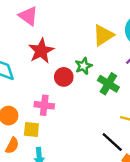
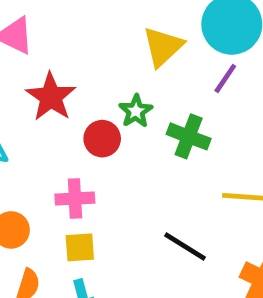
yellow square: (31, 129) -> (80, 247), moved
black line: (112, 142) -> (185, 247), moved

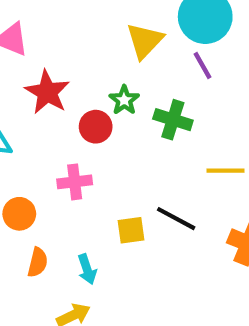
purple line: (225, 78) -> (203, 66), turned -60
yellow square: (80, 247) -> (131, 230), moved

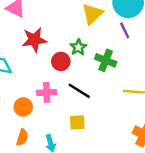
red star: (47, 92) -> (34, 40), turned 30
orange circle: (19, 214) -> (23, 107), moved
black line: (176, 219) -> (79, 91), moved

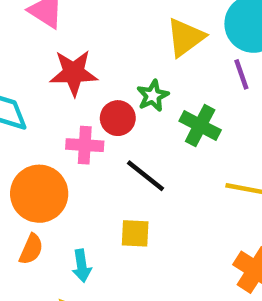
pink cross: (47, 92) -> (85, 145), moved
orange circle: (23, 107) -> (39, 194), size x1.6

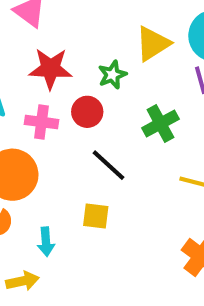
green star: (153, 96) -> (112, 75), moved
green cross: (200, 126) -> (160, 123), turned 30
pink cross: (85, 145) -> (41, 122), moved

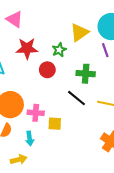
pink cross: (41, 122) -> (36, 113), moved
green cross: (160, 123) -> (86, 74), turned 36
black line: (109, 165) -> (77, 98), moved

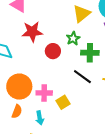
green star: (59, 50) -> (73, 38), moved
yellow square: (55, 124) -> (63, 102), turned -32

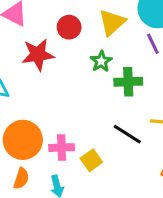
red circle: (53, 51) -> (69, 27), moved
black line: (82, 77) -> (127, 134), moved

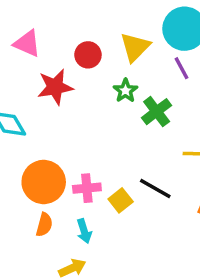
green cross: (128, 82) -> (157, 112), turned -32
black line: (127, 134) -> (155, 189), moved

